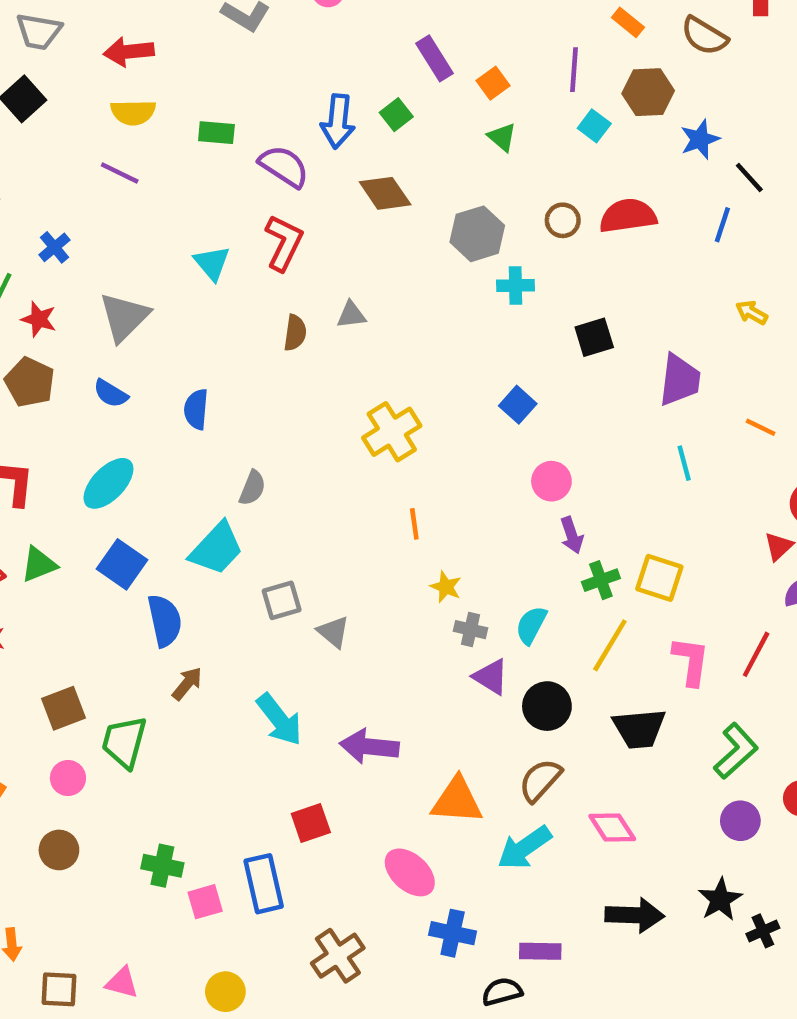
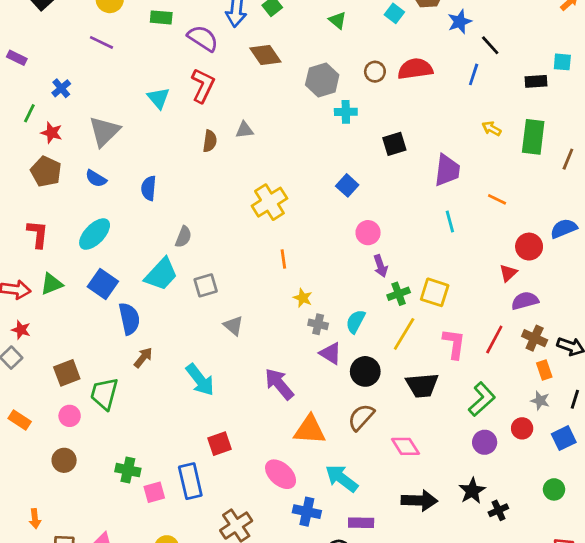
gray square: (282, 600) -> (206, 285), moved
purple arrow: (369, 747) -> (279, 384), moved, turned 44
cyan arrow: (524, 848) -> (342, 478), moved, turned 72

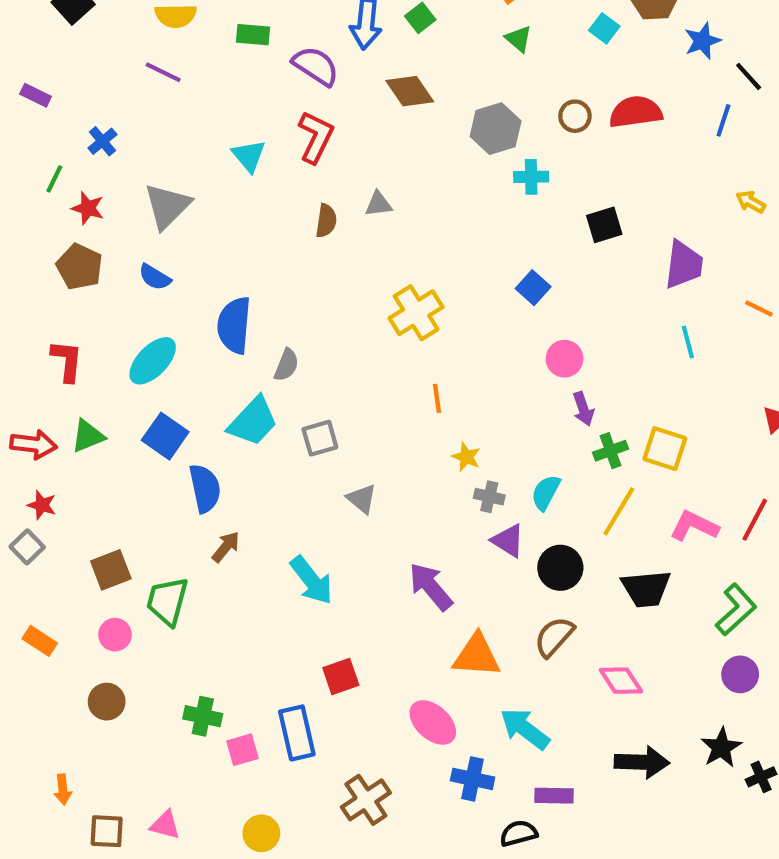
blue semicircle: (149, 188) -> (234, 325), moved, size x1.5
pink L-shape: (454, 344) -> (694, 526), turned -72

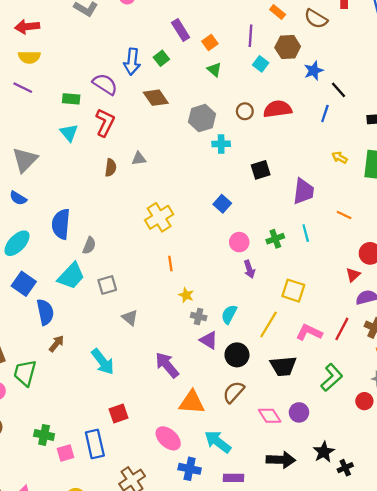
green rectangle: (253, 35) -> (71, 99), moved
green cross: (611, 451) -> (275, 239), moved
purple circle: (740, 674) -> (299, 412), moved

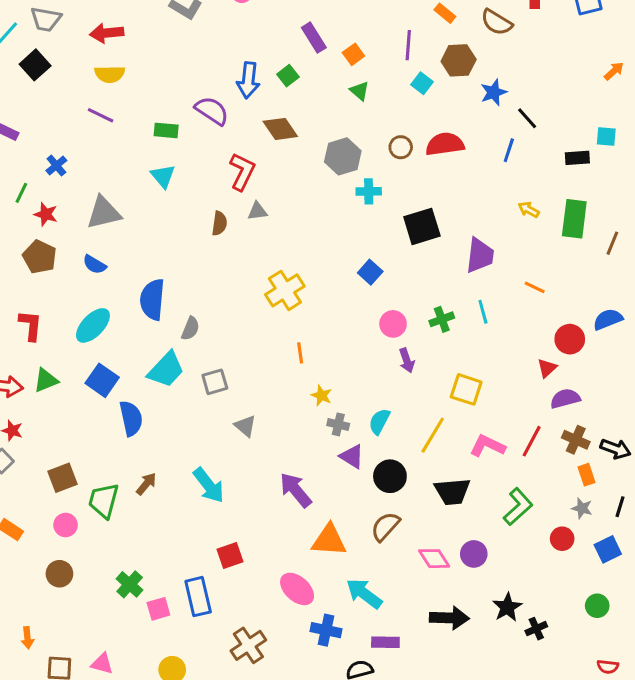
red L-shape: (105, 123) -> (242, 172), moved
gray triangle: (25, 160) -> (104, 213), turned 32
black square: (261, 170) -> (422, 226), size x1.4
brown arrow: (56, 344) -> (146, 484), moved
green cross: (44, 435) -> (130, 584), turned 30

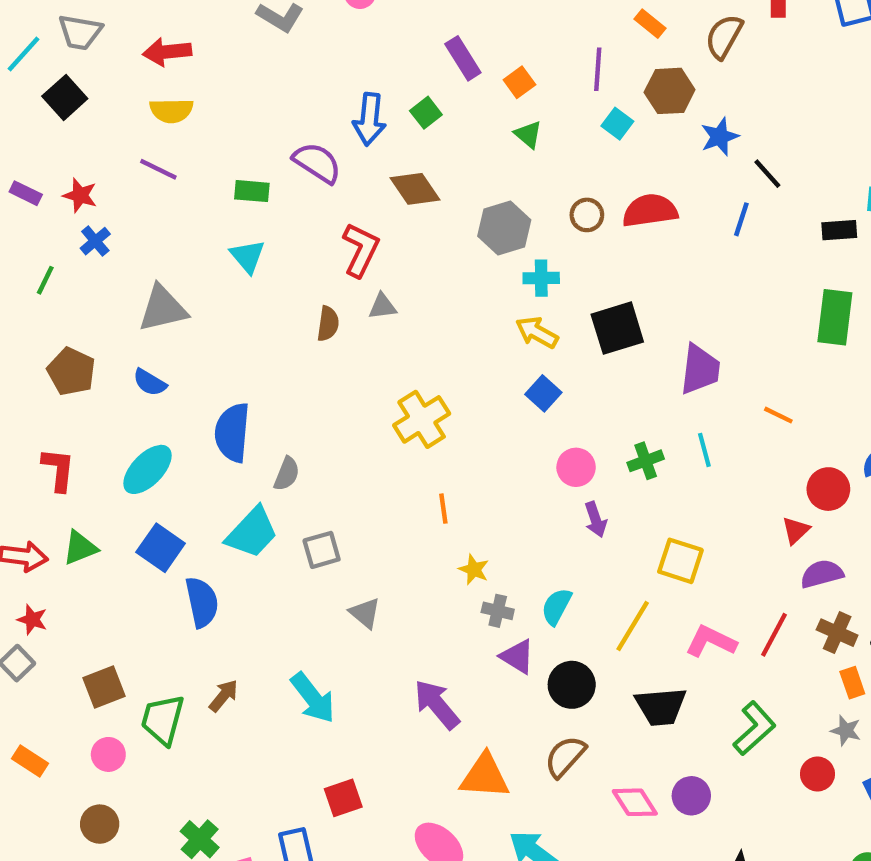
brown semicircle: (497, 22) -> (724, 37), turned 88
yellow arrow: (529, 210) -> (537, 332), moved, size x1.4
red star: (46, 214) -> (80, 195), moved

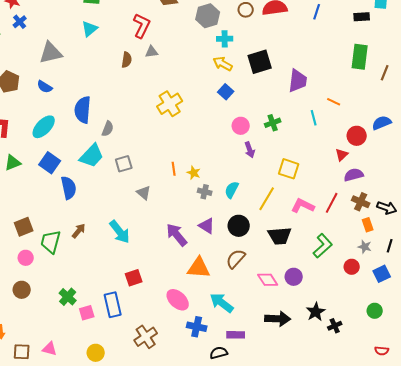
cyan triangle: (248, 256) -> (90, 29), turned 30
cyan line: (704, 450) -> (314, 118), moved
orange line: (443, 509) -> (174, 169), moved
purple triangle: (517, 657) -> (207, 226), moved

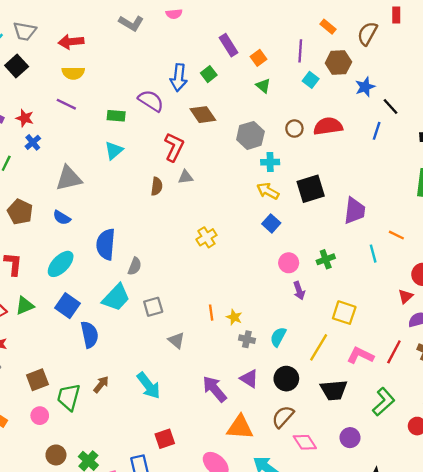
yellow cross: (170, 104) -> (206, 237), size x0.7
pink diamond: (268, 280) -> (305, 442), moved
brown circle: (22, 290) -> (56, 455), moved

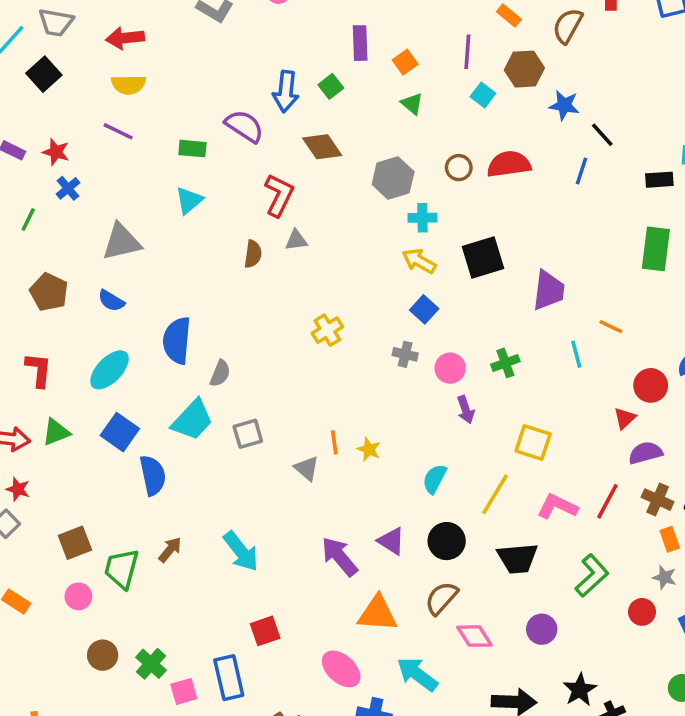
purple rectangle: (228, 45) -> (360, 43), turned 30
blue star: (365, 87) -> (564, 105), turned 30
gray cross: (247, 339) -> (405, 354), moved
gray triangle: (176, 340) -> (307, 468), moved

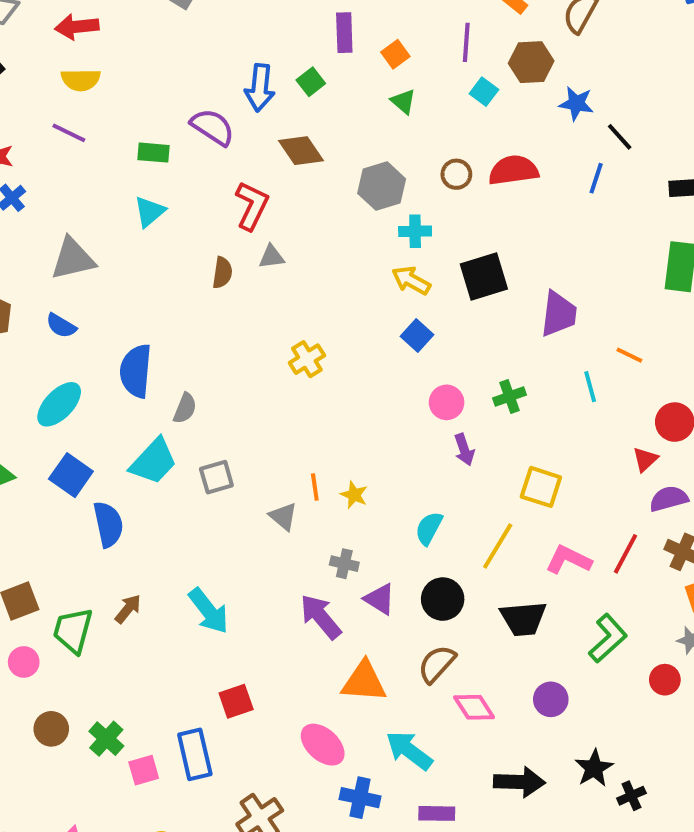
gray cross: (405, 354) -> (344, 564), moved

